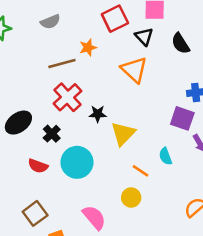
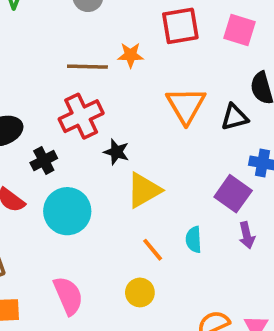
black triangle: (144, 37) -> (234, 117), moved, turned 42
yellow circle: (131, 198) -> (140, 292), moved

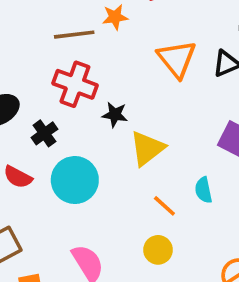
red cross: (81, 116) -> (75, 84), turned -36

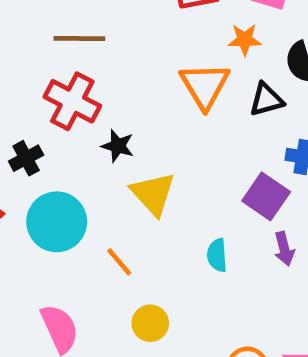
orange star: (115, 17) -> (245, 40), moved
yellow triangle: (147, 148) -> (153, 194), turned -42
orange line: (164, 206) -> (119, 262), moved

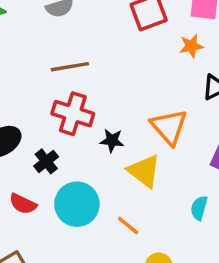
orange triangle: (205, 86) -> (169, 127), moved
cyan semicircle: (217, 255) -> (199, 208), turned 30

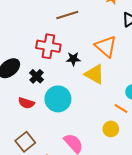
brown line: (70, 67) -> (67, 15), moved
orange line: (128, 225) -> (121, 109), moved

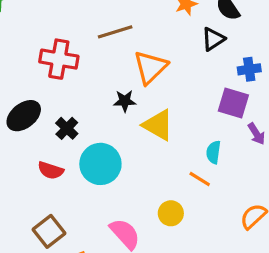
red cross: (48, 46) -> (59, 59), moved
orange triangle: (106, 46) -> (150, 67), moved, turned 35
yellow circle: (111, 129) -> (171, 213), moved

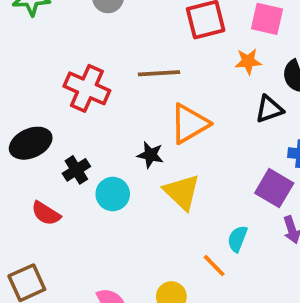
cyan circle: (100, 164) -> (113, 194), moved, size x0.7

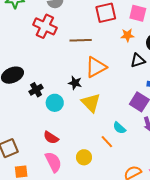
red cross: (87, 88) -> (45, 26), moved
red semicircle: (46, 213) -> (51, 138), moved
cyan semicircle: (237, 239) -> (119, 128), turned -72

